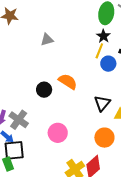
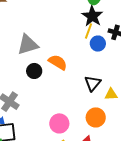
black star: (103, 36) -> (92, 16), size x1.5
gray triangle: (47, 40) -> (28, 45), moved, size x1.6
pink circle: (58, 133) -> (59, 123), moved

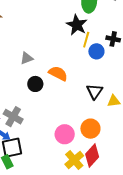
black star: (92, 16) -> (77, 25), moved
gray triangle: (28, 45) -> (27, 58), size x0.6
orange circle: (96, 117) -> (90, 129), moved

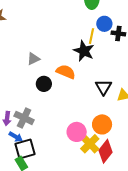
black star: (77, 25) -> (84, 51), moved
blue circle: (96, 51) -> (104, 24), moved
yellow cross: (74, 160) -> (90, 144), moved

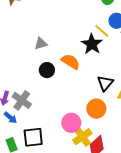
yellow line: (91, 36) -> (102, 31), turned -70
orange circle: (102, 124) -> (96, 109), moved
black square: (25, 149) -> (33, 137), moved

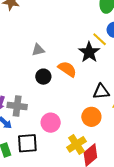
black triangle: (105, 83) -> (101, 92), turned 42
gray cross: (22, 100) -> (17, 106), turned -30
pink circle: (71, 123) -> (51, 123), moved

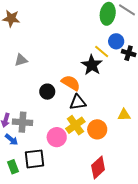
gray triangle: (38, 50) -> (21, 60), moved
black triangle: (101, 92) -> (78, 102), moved
yellow cross: (76, 144) -> (75, 125), moved

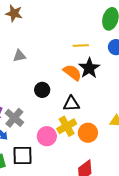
yellow line: (102, 52) -> (81, 45), moved, turned -49
orange semicircle: (71, 83) -> (72, 72), moved
gray cross: (23, 122) -> (14, 118), turned 30

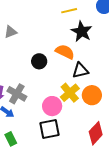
orange semicircle: (72, 72) -> (65, 52), moved
black triangle: (71, 104) -> (80, 70), moved
black square: (22, 156) -> (50, 129), moved

